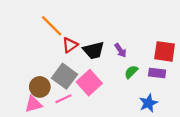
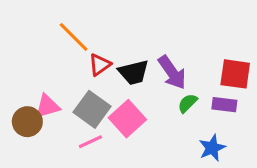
purple arrow: (120, 50) -> (172, 72), size x1.6
brown circle: (40, 87) -> (27, 122), moved
pink triangle: (33, 104) -> (47, 106), moved

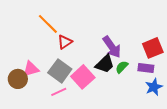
black trapezoid: (134, 72) -> (105, 64), moved, turned -30
red square: (235, 74) -> (153, 48), turned -30
blue star: (212, 148) -> (154, 87), moved

